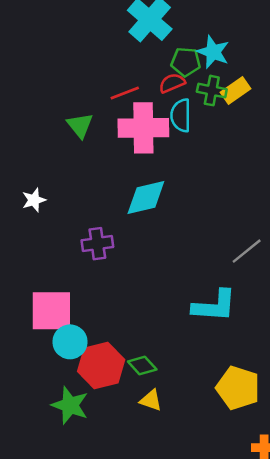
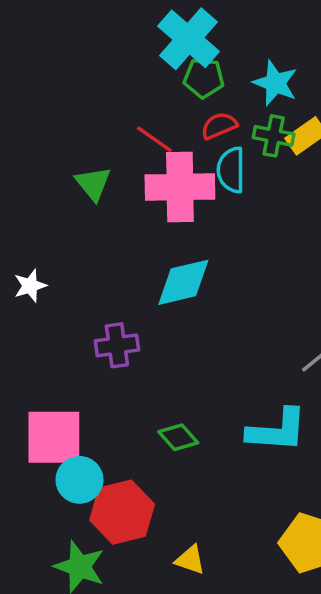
green pentagon: (186, 62) -> (204, 78), moved
red line: (125, 93) -> (154, 139), turned 56
green diamond: (142, 365) -> (178, 437), moved

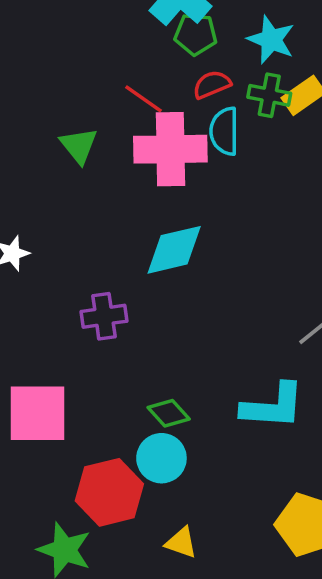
cyan circle: (79, 480) -> (161, 458), moved

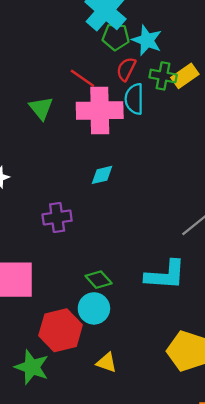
cyan star: (271, 40) -> (147, 40), moved
red semicircle: (212, 85) -> (126, 69), turned -40
cyan diamond: (174, 250) -> (102, 175), size x0.6

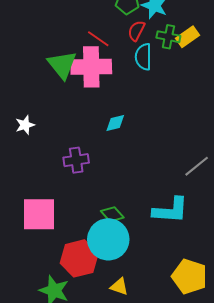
green triangle: (41, 108) -> (62, 65), size x1.4
pink cross: (100, 110) -> (91, 67), moved
cyan circle: (94, 308) -> (108, 239), size x1.5

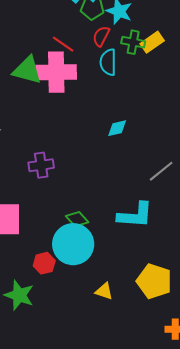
green triangle: (62, 65) -> (27, 70), turned -36
cyan diamond: (115, 123) -> (117, 128), moved
red hexagon: (79, 258) -> (44, 263), size x0.6
yellow triangle: (119, 287) -> (104, 291), moved

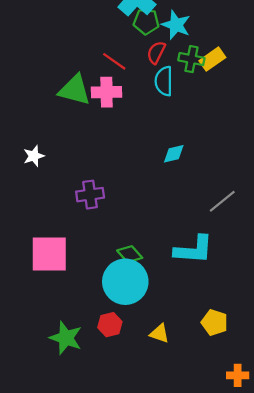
pink cross: (56, 72) -> (107, 92), size x0.7
red hexagon: (44, 263) -> (110, 325), moved
yellow pentagon: (154, 281) -> (215, 322), size x0.7

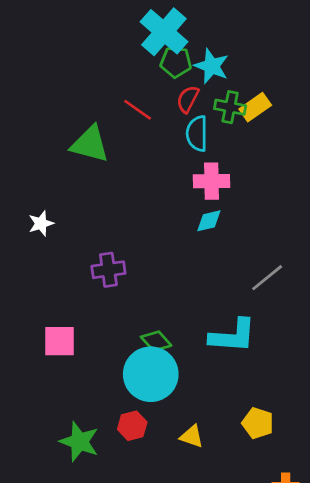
pink cross: (107, 92) -> (212, 181), moved
pink square: (49, 254) -> (59, 341), size x0.7

